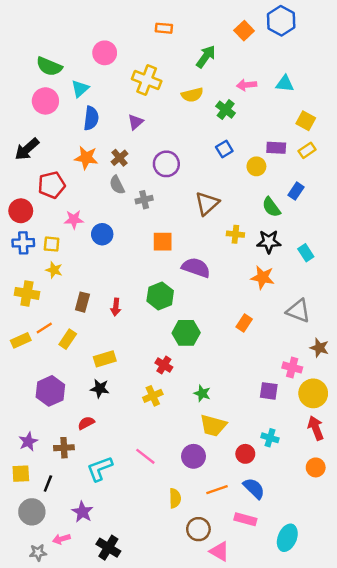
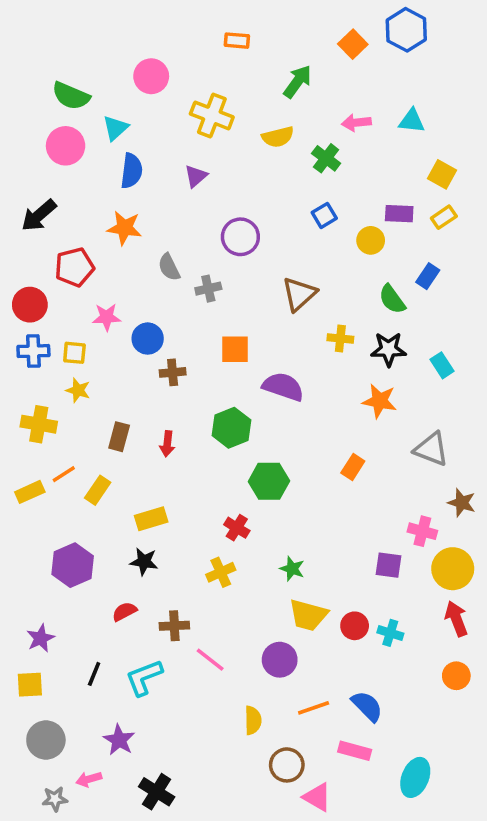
brown cross: (119, 158) -> (173, 372), moved, turned 35
brown cross: (64, 448) -> (174, 626), moved
red circle: (245, 454) -> (355, 626), moved
black line: (48, 483) -> (94, 674), moved

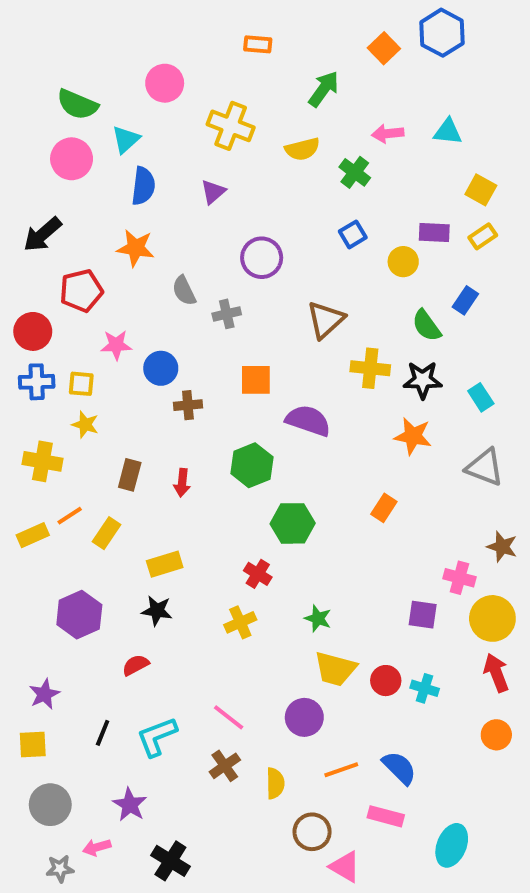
yellow cross: (340, 339) -> (370, 368), size x1.4
gray triangle: (431, 449) -> (485, 467), moved
brown cross: (174, 626) -> (225, 766), moved, turned -32

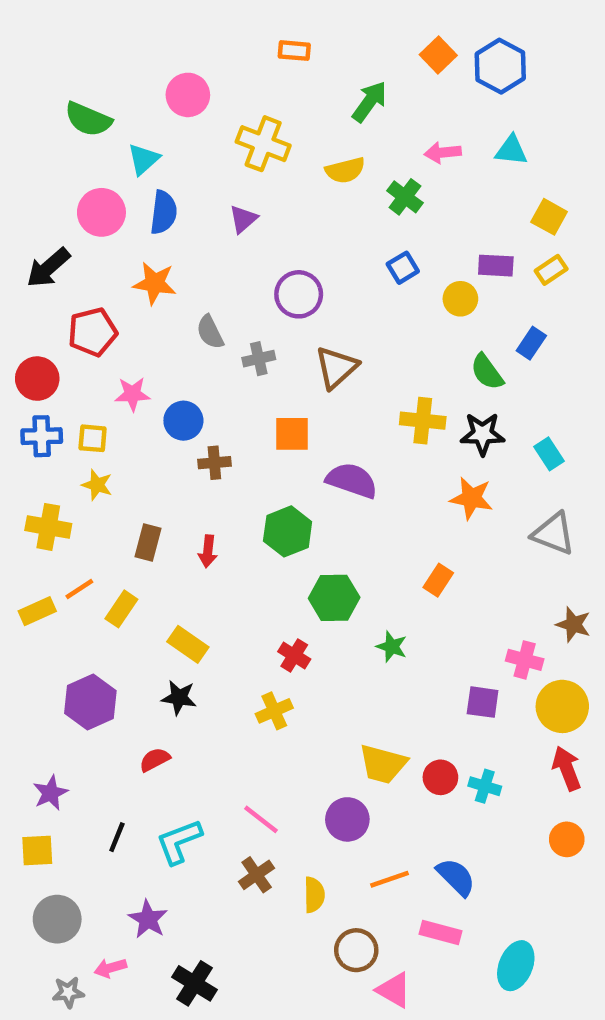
blue hexagon: (442, 33) -> (500, 66), moved
pink circle: (72, 159) -> (101, 212), moved
brown triangle: (326, 320) -> (336, 367), moved
yellow rectangle: (165, 564) -> (188, 644), turned 52
green star: (318, 618) -> (392, 647), moved

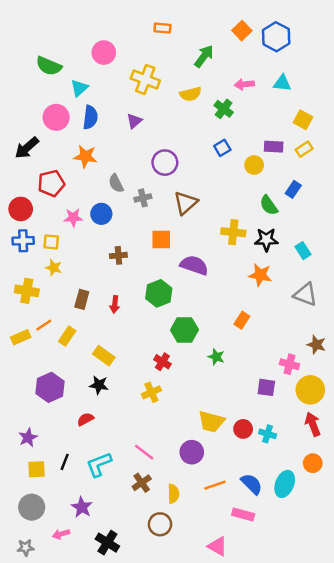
blue circle: (183, 421) -> (101, 214), moved
yellow square: (37, 850) -> (37, 469), moved
brown circle: (356, 950) -> (160, 524), moved
cyan ellipse: (516, 966) -> (285, 484), moved
gray star: (68, 992) -> (26, 548), moved

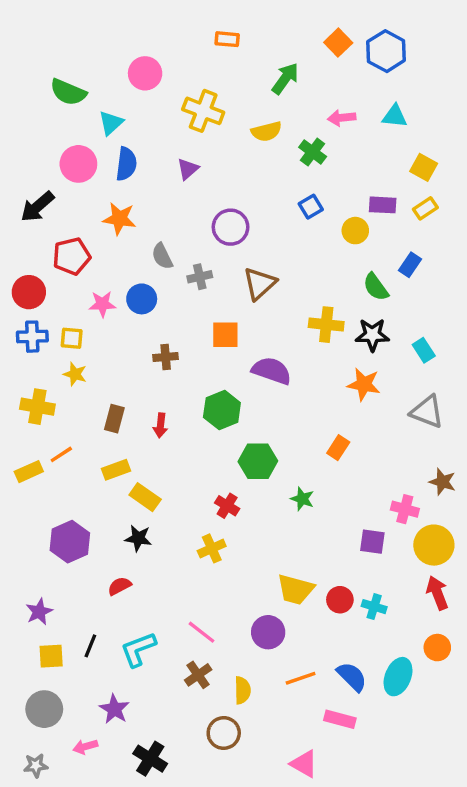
yellow rectangle: (67, 336) -> (116, 470), moved, turned 36

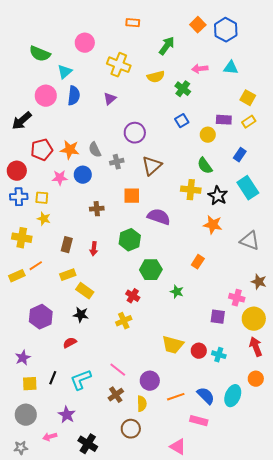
orange star: (119, 219) -> (70, 150), moved
green semicircle: (376, 287) -> (205, 166), moved
black star: (372, 335) -> (218, 196), turned 30
cyan rectangle: (424, 350) -> (248, 188), moved, size x1.6
purple circle: (268, 632) -> (150, 381), moved

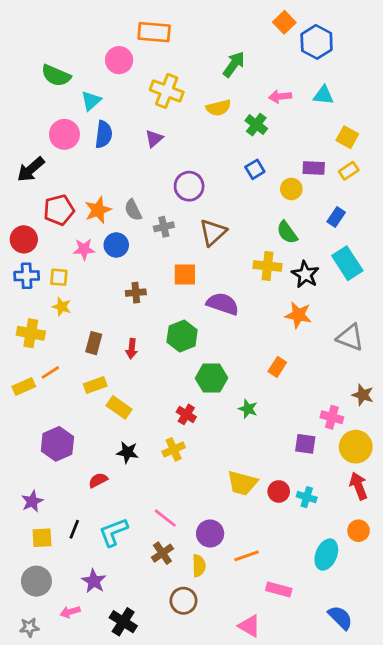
orange rectangle: (133, 23) -> (154, 32), moved, size x1.6
orange square: (198, 25) -> (284, 22), moved
orange star: (70, 150) -> (98, 210), turned -30
black star: (81, 315) -> (127, 452), moved
blue semicircle: (206, 396) -> (340, 618), moved

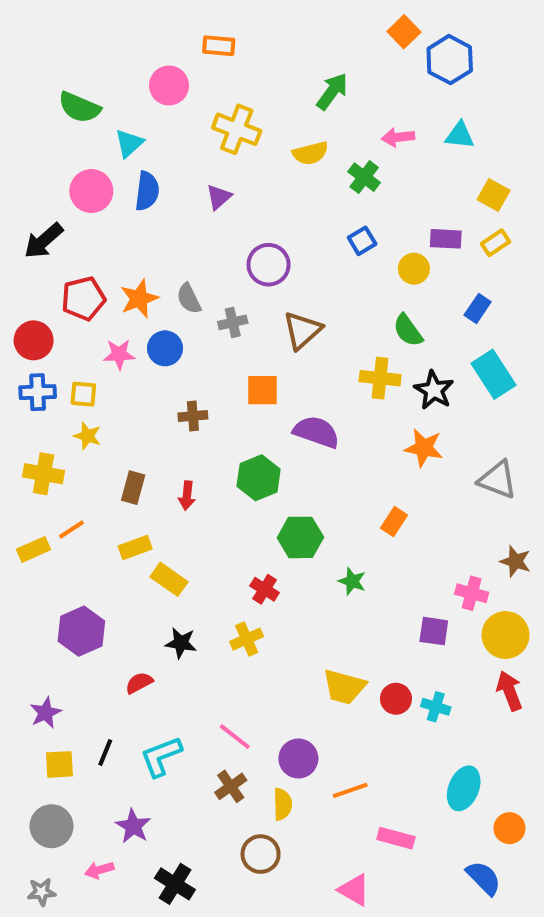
orange rectangle: (154, 32) -> (219, 46), size x0.7
orange circle: (359, 531) -> (509, 828), moved

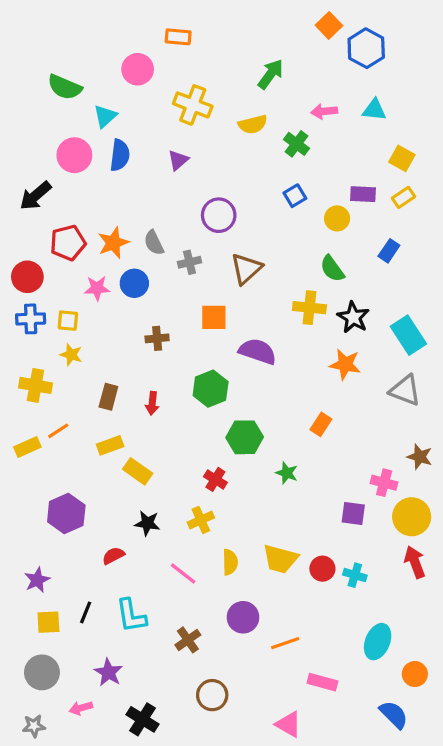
cyan rectangle: (494, 374) -> (408, 335), moved
pink line: (235, 737) -> (183, 573), moved
cyan L-shape: (161, 756) -> (131, 616), turned -78
yellow semicircle: (282, 804) -> (230, 562), moved

